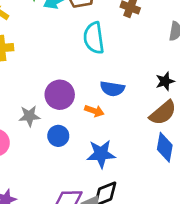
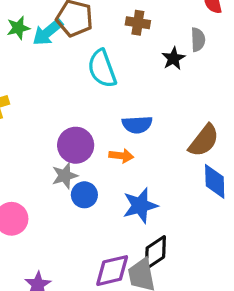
black star: (165, 81) -> (173, 58), moved
gray star: (29, 116) -> (65, 176), moved

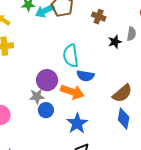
cyan semicircle: (102, 69) -> (71, 56), moved
orange arrow: (121, 156) -> (72, 92), size x1.6
blue star: (140, 206) -> (77, 123), turned -30

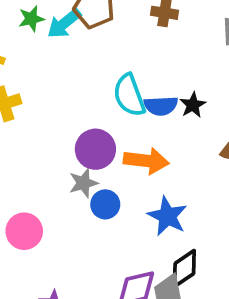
black star: (115, 42) -> (193, 105), moved
blue semicircle: (85, 76) -> (161, 106), moved

